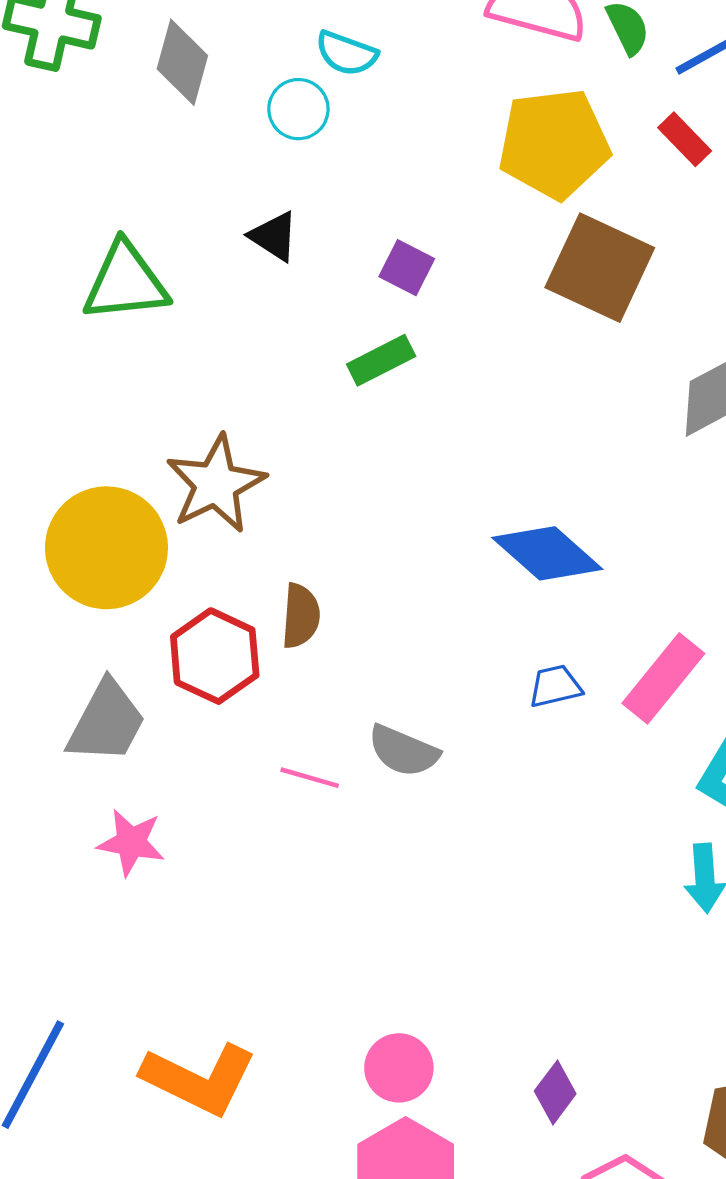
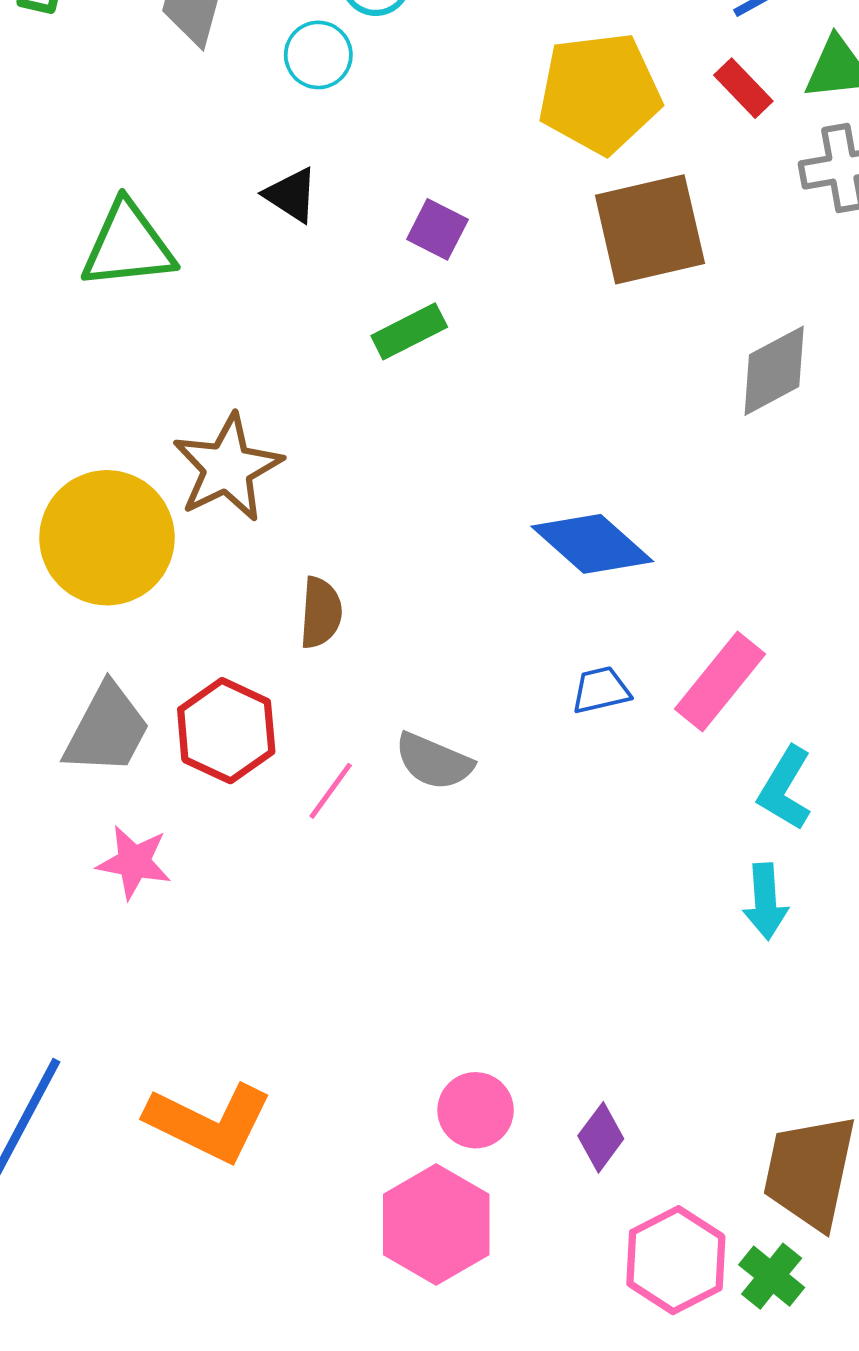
brown square: (600, 268) -> (650, 229), turned -38
red hexagon: (215, 656) -> (226, 731), moved
pink line: (310, 778) -> (331, 791), turned -70
pink circle: (399, 1068) -> (476, 1110), moved

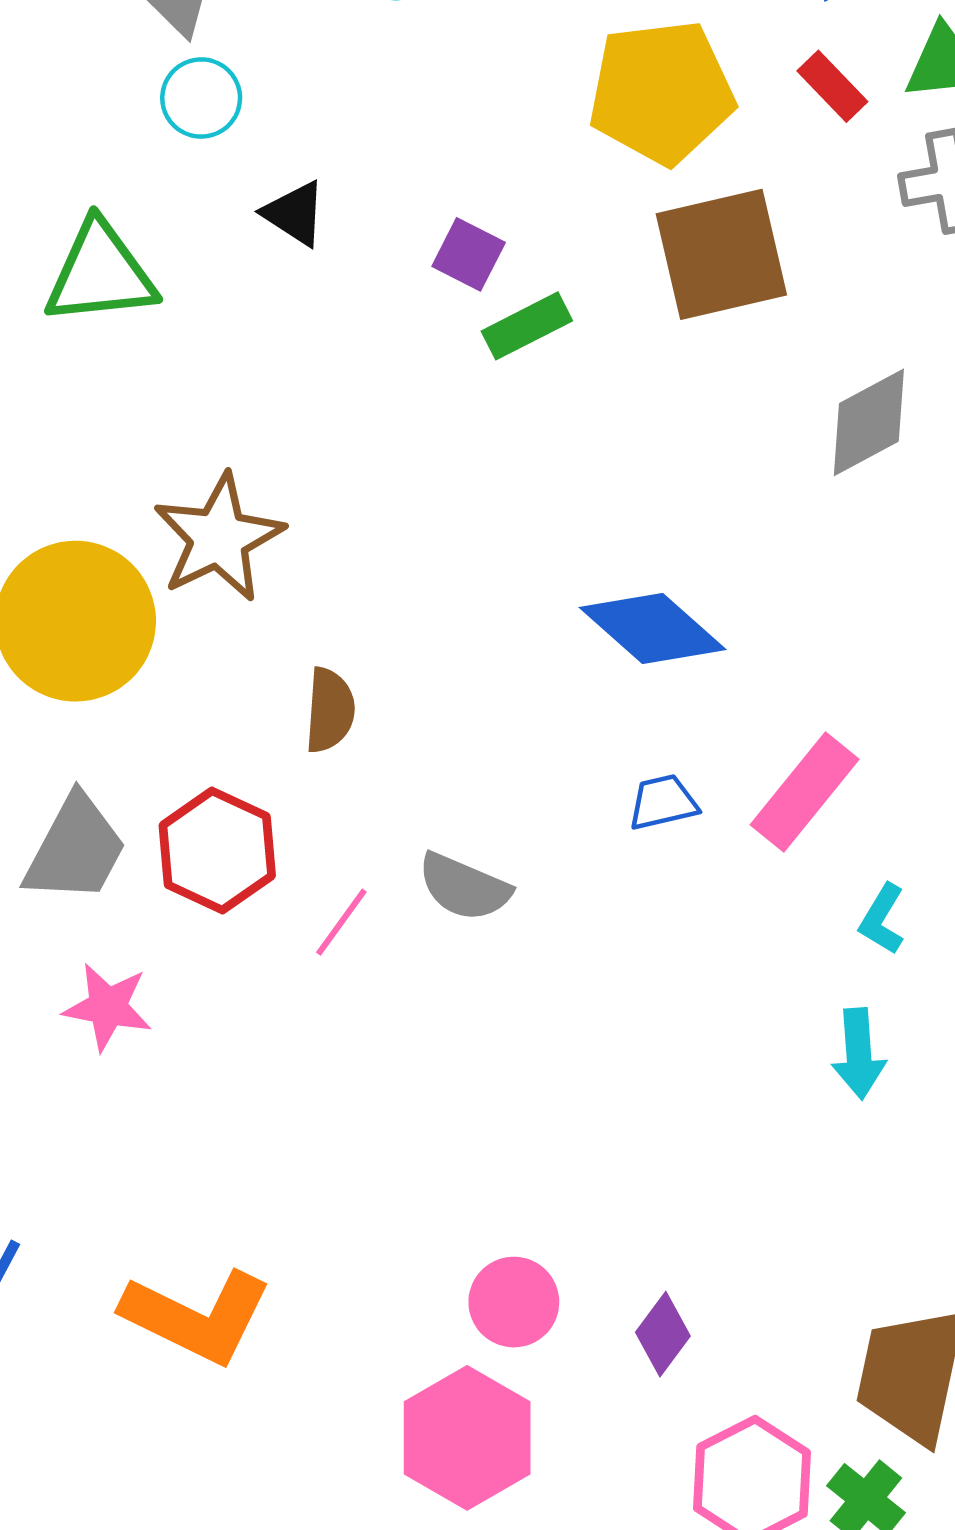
cyan circle: (318, 55) -> (201, 98), moved
green rectangle: (409, 331) -> (527, 326), moved
cyan L-shape: (785, 788) -> (882, 919), size x0.7

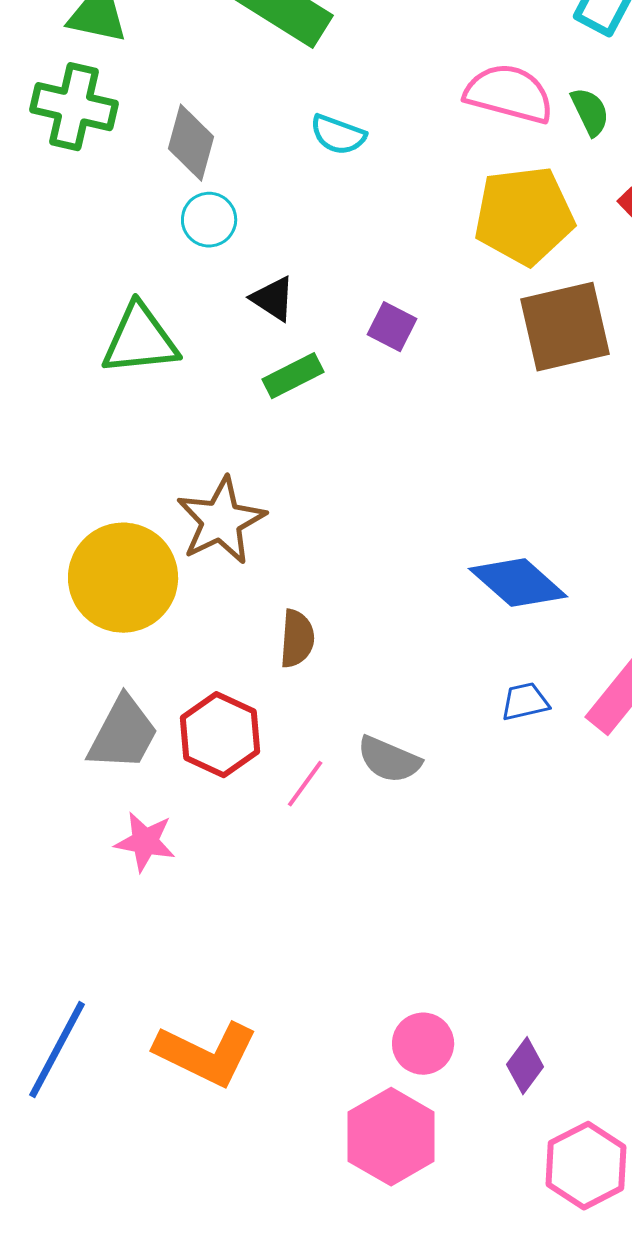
green rectangle: (527, 326) -> (293, 376), moved

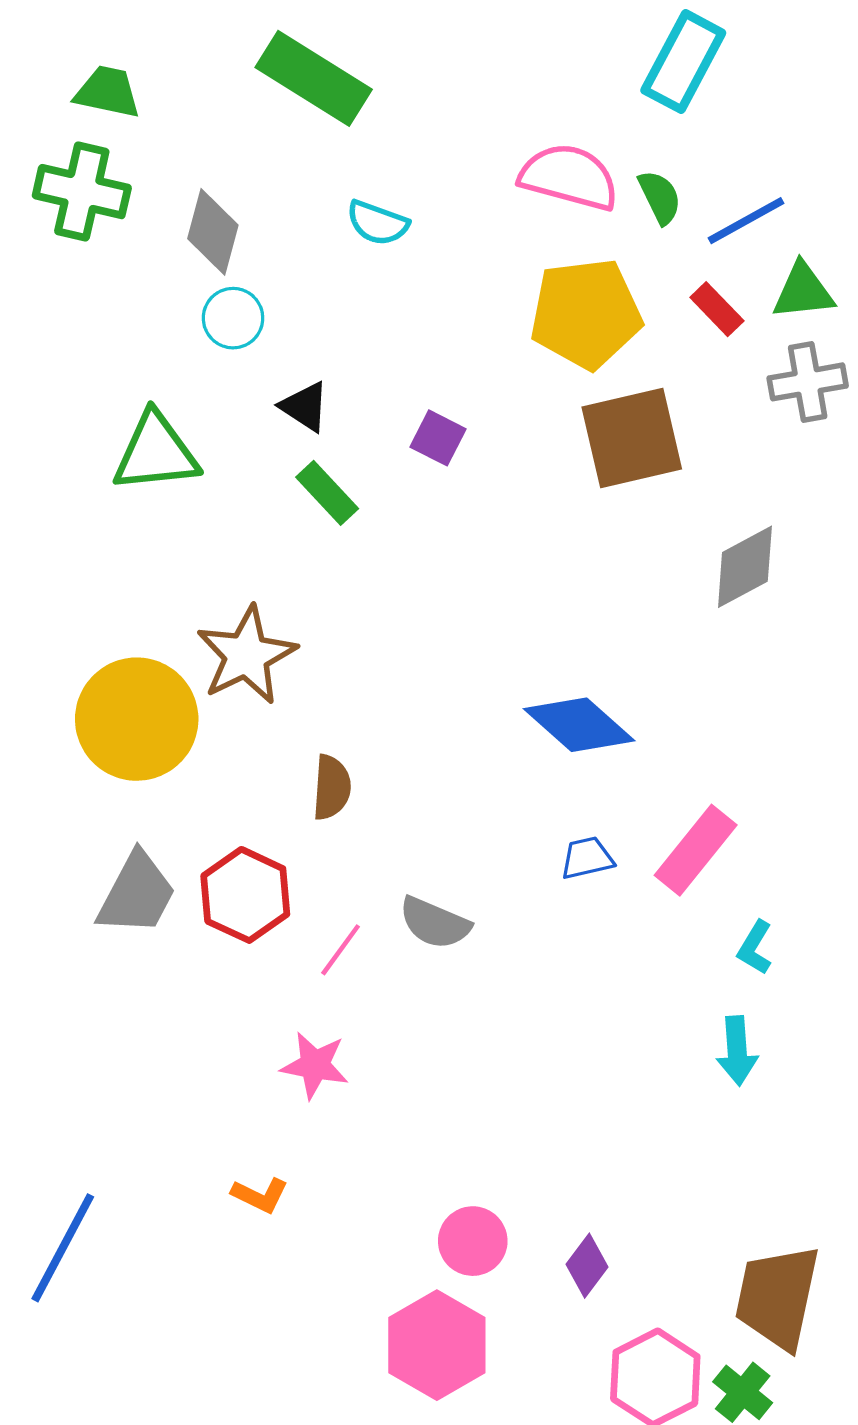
green rectangle: (293, 376) -> (327, 493), turned 74
pink star: (145, 842) -> (315, 1065), moved
orange L-shape: (206, 1054) -> (260, 1195), moved, size x0.5

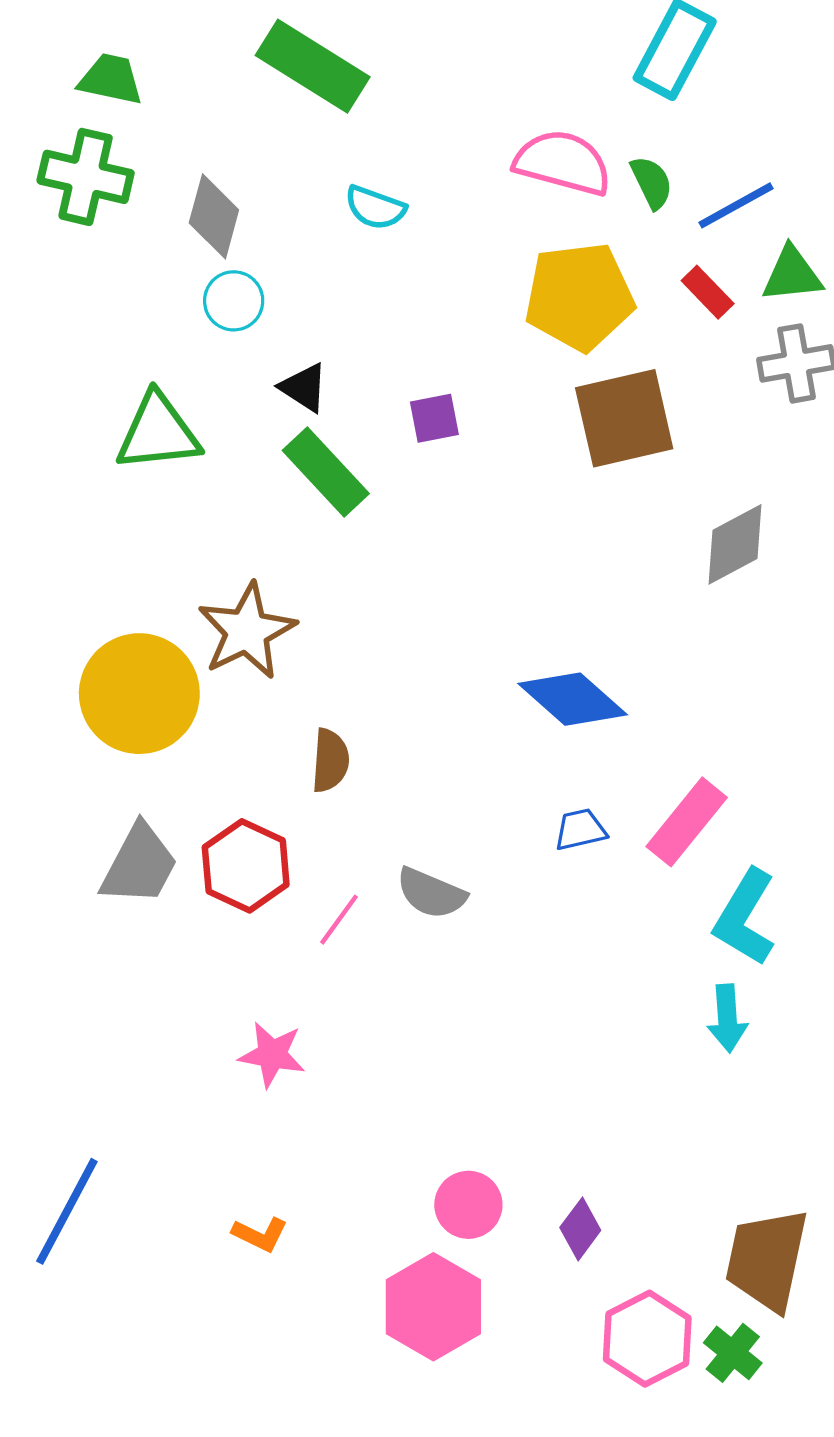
purple square: (438, 438) -> (434, 418), turned -38
green rectangle: (327, 493) -> (326, 472), size x1.4
cyan L-shape: (755, 948) -> (745, 917), size x1.8
pink star: (315, 1065) -> (272, 1055), moved
orange L-shape: (260, 1195) -> (260, 1234), moved

